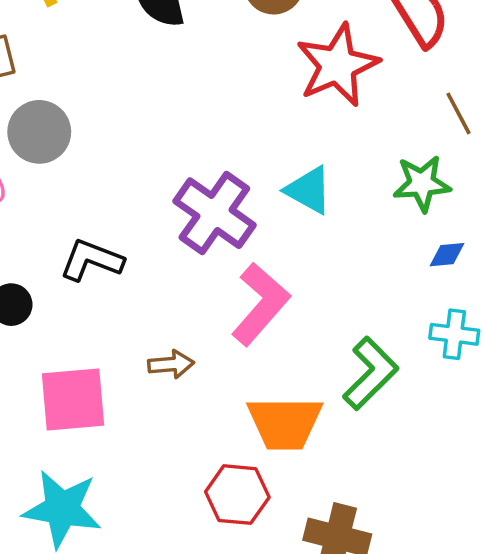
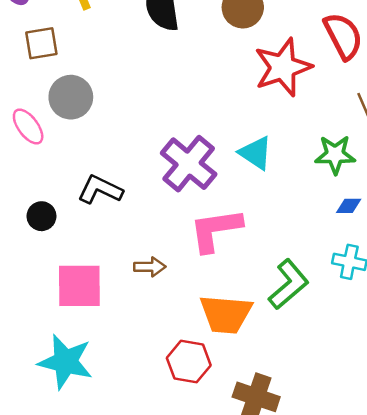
pink L-shape: (260, 304) -> (216, 230), turned -144

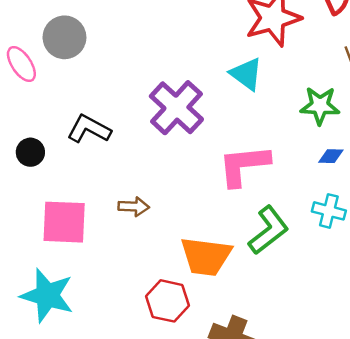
cyan triangle: (256, 153) -> (246, 74), moved
pink L-shape: (216, 230) -> (244, 165), moved

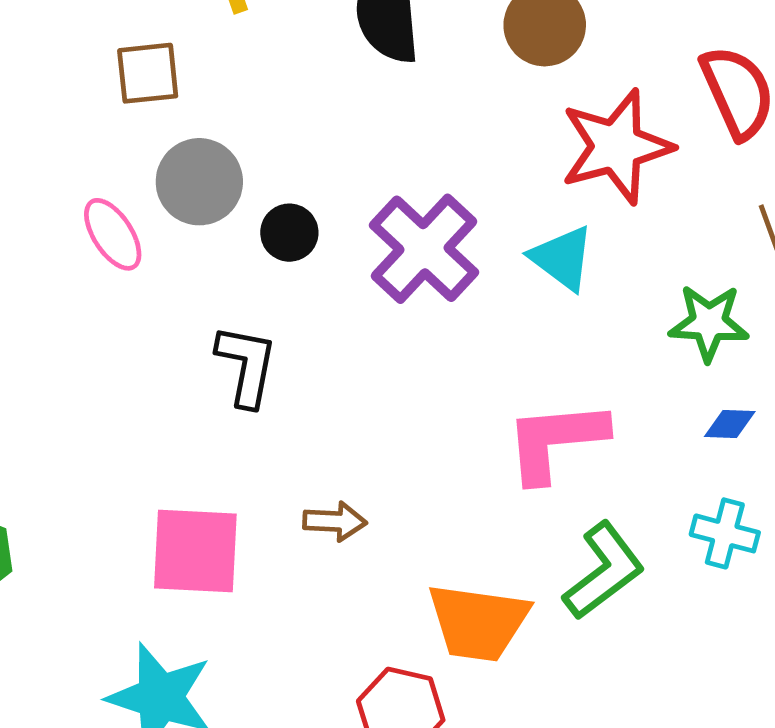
purple cross: (176, 108) -> (424, 249), moved
black L-shape: (89, 129) -> (246, 365), turned 72
black circle: (30, 152) -> (289, 233), moved

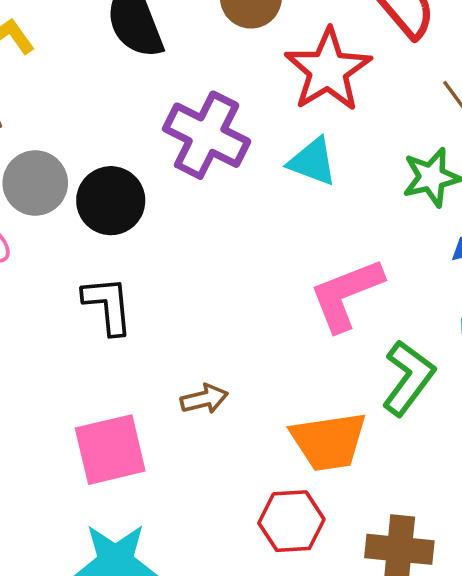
black circle: (289, 233) -> (111, 201), size x1.6
purple cross: (424, 249) -> (207, 135), moved

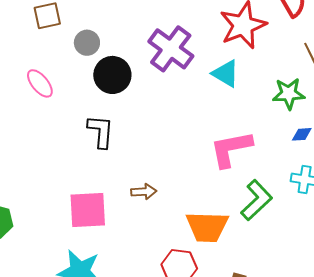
gray circle: (35, 183) -> (87, 43), moved, size x0.7

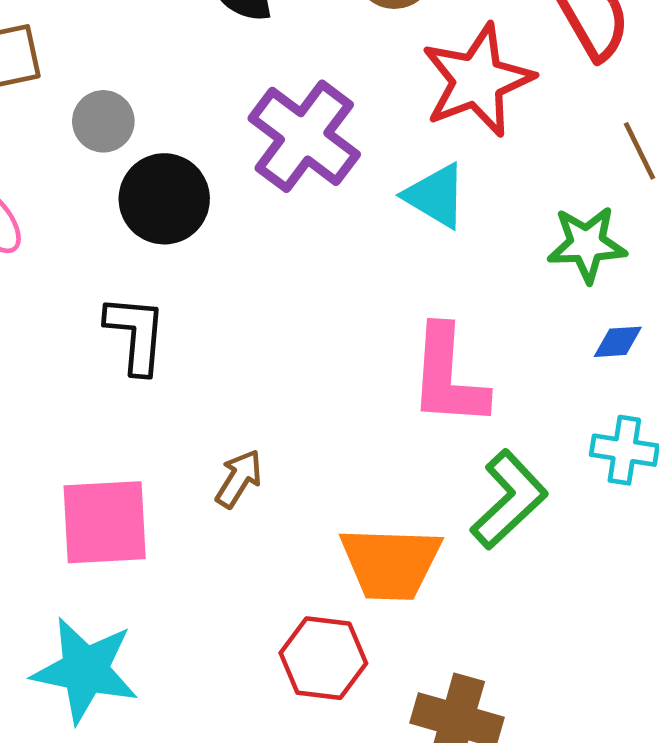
pink L-shape: (231, 149) -> (448, 376), turned -75
brown arrow: (144, 192) -> (239, 479), turned -55

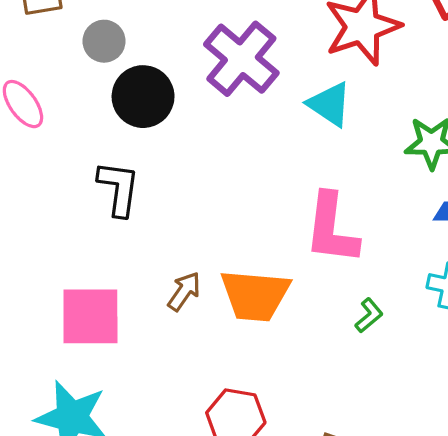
green L-shape: (509, 500) -> (369, 315), size x0.5
orange trapezoid: (391, 563) -> (255, 295), moved

